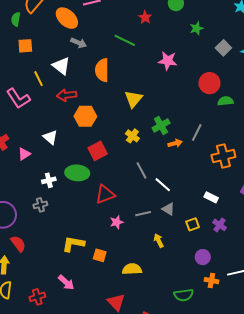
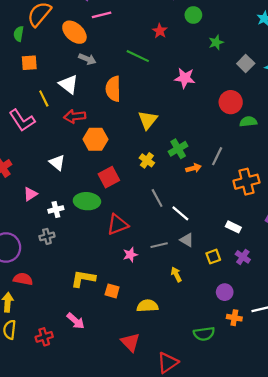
pink triangle: (24, 154) -> (30, 194), moved
red semicircle: (18, 244) -> (23, 279), turned -42

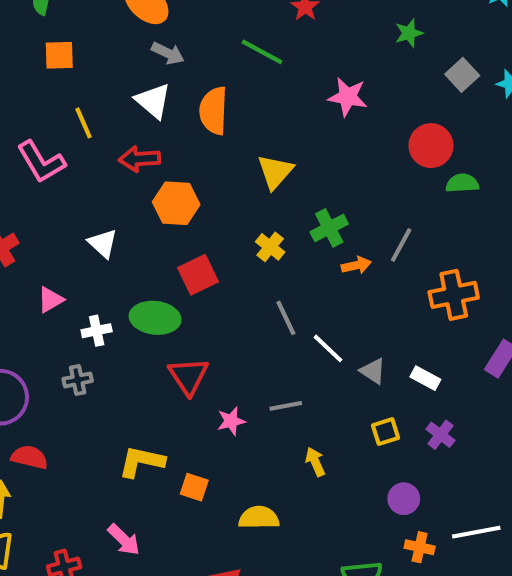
white triangle: (69, 84) -> (153, 101), moved
red triangle: (118, 225) -> (188, 376), moved, turned -45
gray triangle: (187, 240) -> (373, 371), moved

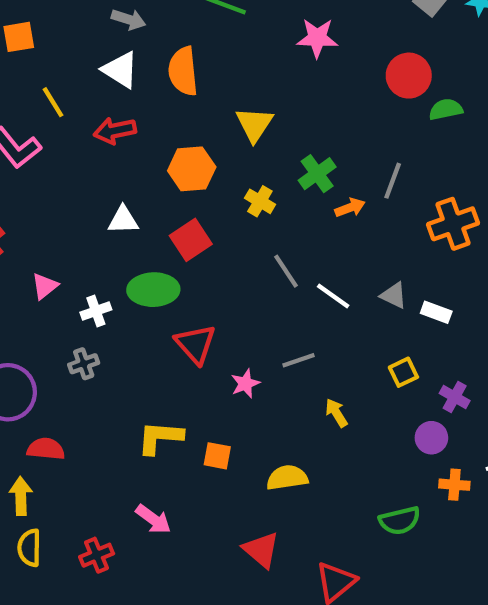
orange hexagon: (176, 203) -> (192, 169), moved
white triangle: (103, 243) -> (123, 220), moved, turned -36
gray triangle: (373, 371) -> (394, 295), moved
purple cross: (440, 435) -> (455, 397), moved

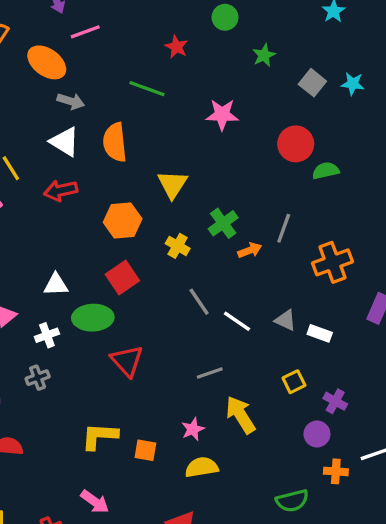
white triangle: (123, 220) -> (56, 285), moved
pink star: (245, 384) -> (193, 429), moved
yellow arrow: (336, 413) -> (241, 415), size x1.6

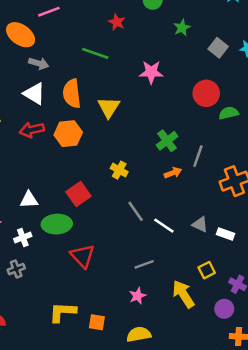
yellow triangle: (172, 184) -> (109, 107), moved
orange hexagon: (123, 221) -> (68, 134), moved
green cross: (223, 223) -> (167, 141), moved
yellow arrow: (241, 415) -> (183, 294), moved
pink star: (193, 429) -> (137, 296), moved

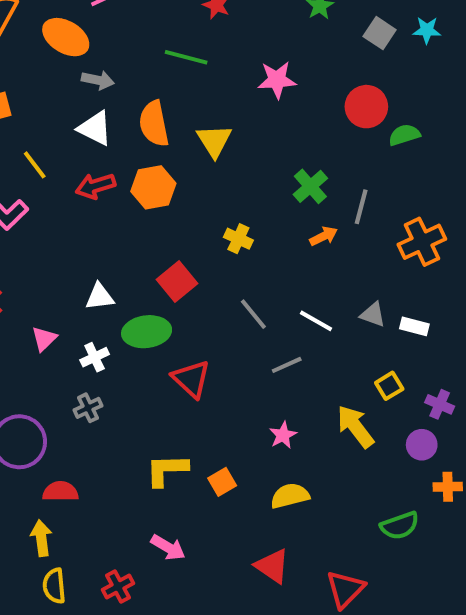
gray line: (136, 211) -> (253, 314), moved
gray line: (144, 264) -> (287, 365), moved
orange square: (97, 322) -> (222, 482), turned -35

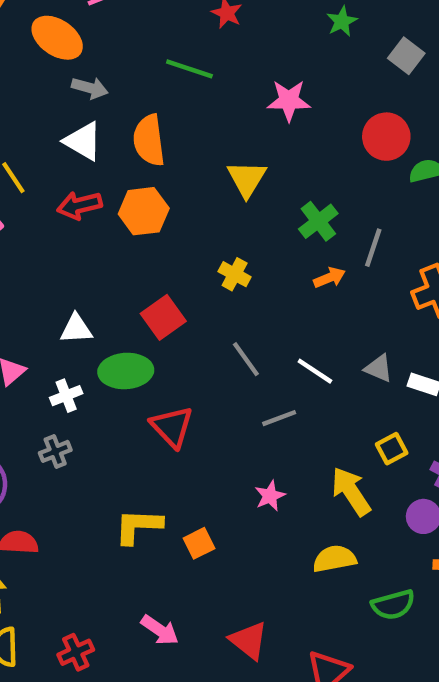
yellow triangle: (214, 141) -> (247, 179), moved
yellow semicircle: (290, 496) -> (334, 559), moved
pink arrow: (168, 547) -> (160, 630), moved

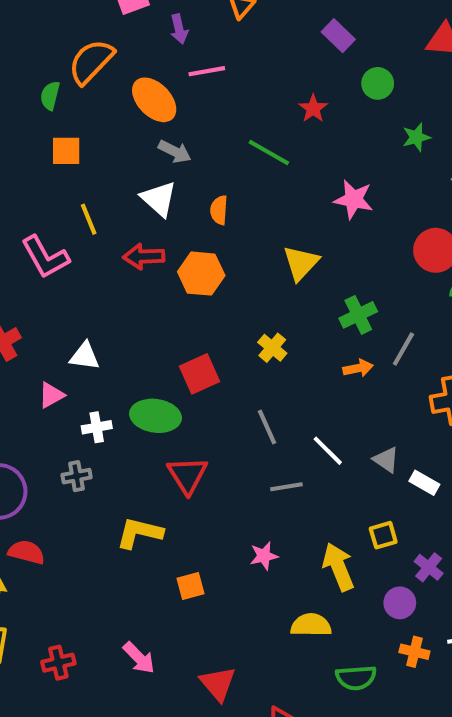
orange semicircle: (149, 140) -> (219, 210), size x0.6
white triangle: (76, 329) -> (85, 356), moved
yellow L-shape: (138, 526) -> (139, 533), moved

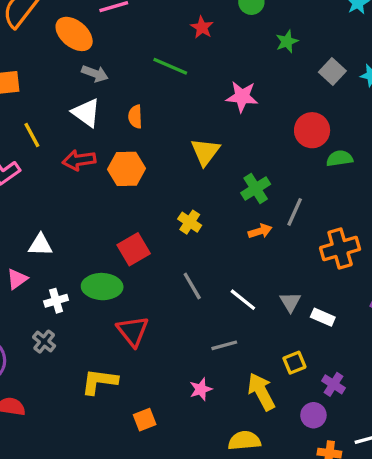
gray triangle: (386, 460) -> (290, 302), turned 30
gray cross: (77, 476) -> (44, 342), turned -35
gray line: (286, 487) -> (224, 345), moved

